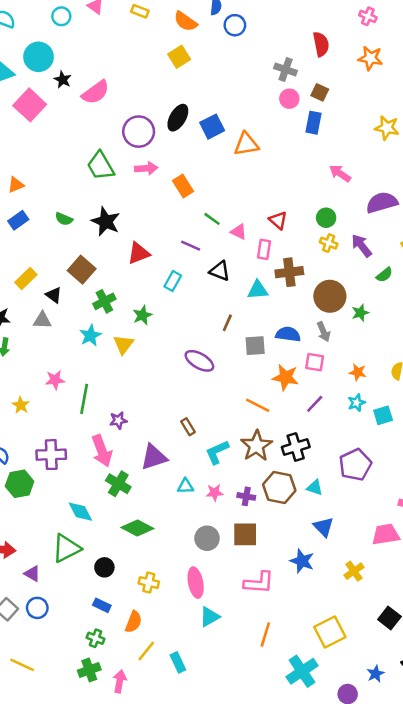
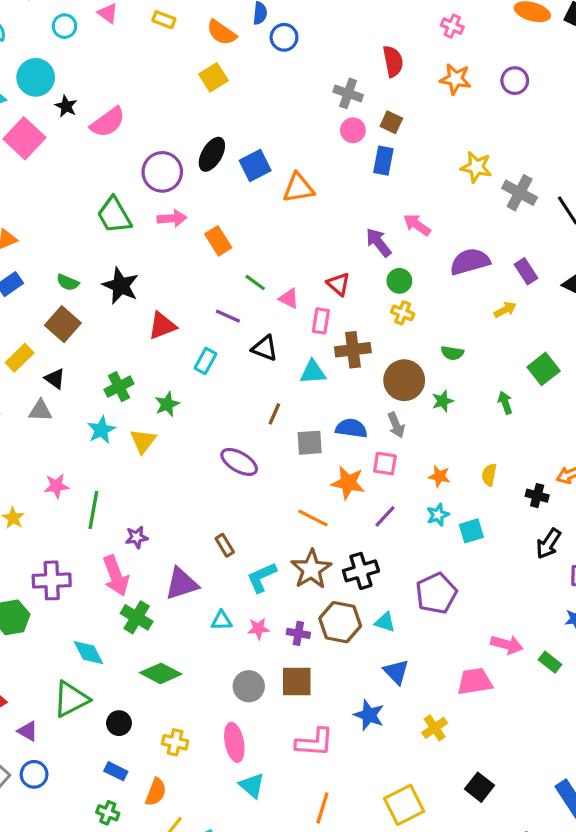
purple arrow: (362, 246) -> (379, 242), moved
brown square: (82, 270) -> (63, 324), moved
green semicircle: (384, 275) -> (452, 353), moved, turned 48
cyan triangle: (210, 617) -> (252, 786), turned -50

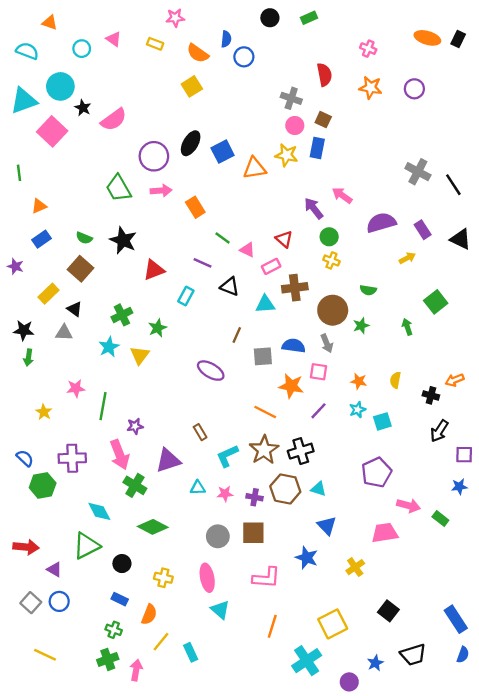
yellow star: (476, 167) -> (287, 155), moved
pink rectangle: (321, 321) -> (271, 266), turned 54
purple pentagon: (436, 593) -> (376, 472), moved

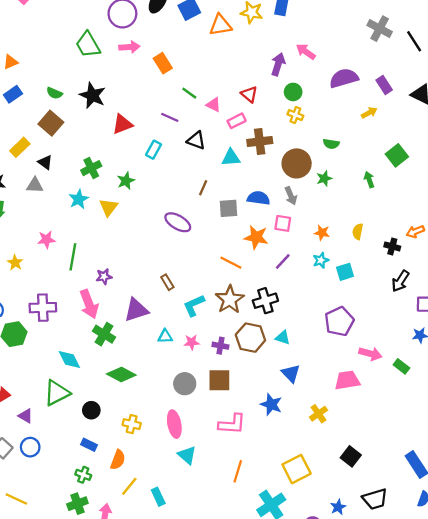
purple arrow: (314, 208) -> (278, 64), turned 55

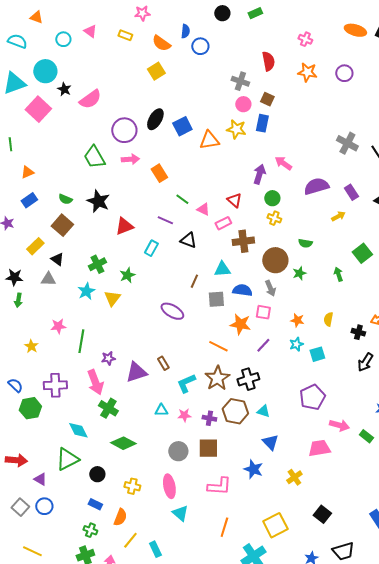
cyan triangle: (231, 158) -> (222, 269), moved
purple triangle: (136, 310) -> (136, 372), moved

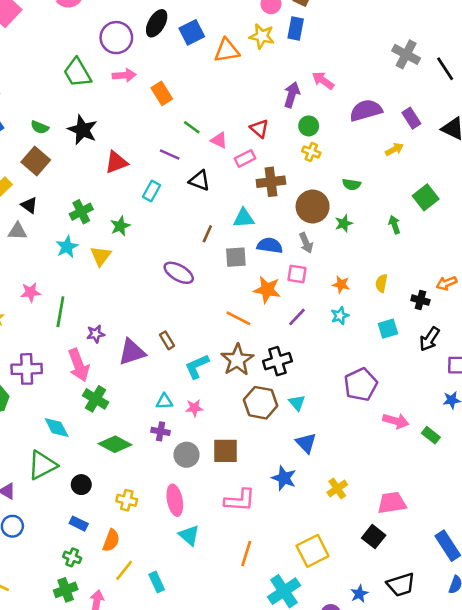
cyan square: (317, 354) -> (388, 329), moved
cyan triangle: (263, 411) -> (297, 403), turned 32
purple cross: (209, 418) -> (161, 431), moved
pink trapezoid: (319, 448) -> (392, 503), moved

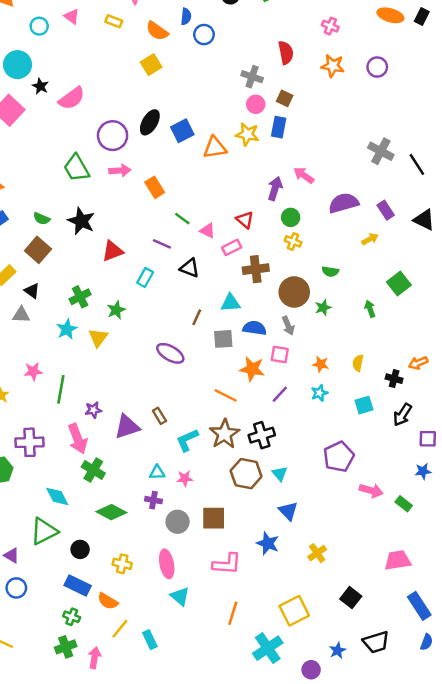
pink trapezoid: (392, 503) -> (398, 560), moved
blue rectangle: (79, 524) -> (78, 586), size x1.5
orange semicircle: (111, 540) -> (108, 601), turned 100

